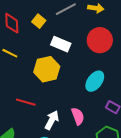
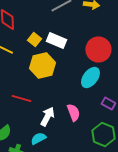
yellow square: (39, 21) -> (34, 40), moved
red circle: (100, 40) -> (98, 50), moved

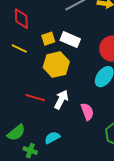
yellow square: (34, 40) -> (48, 39), turned 32
white arrow: (47, 116) -> (61, 100), moved

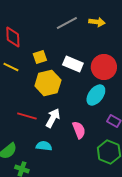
white rectangle: (70, 40) -> (73, 64), moved
cyan semicircle: (52, 138) -> (44, 146), moved, turned 35

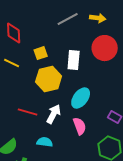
white rectangle: (73, 64) -> (74, 60), turned 72
red circle: (104, 67) -> (105, 48), moved
cyan ellipse: (96, 95) -> (81, 98), moved

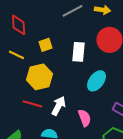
yellow hexagon: (49, 79) -> (40, 77), moved
cyan ellipse: (81, 98) -> (96, 81), moved

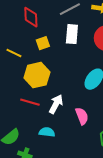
red diamond: (18, 25) -> (31, 17), moved
white rectangle: (78, 52) -> (72, 34), moved

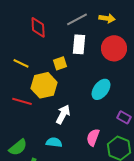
yellow square: (43, 43) -> (60, 63), moved
red line: (30, 102) -> (22, 101), moved
pink semicircle: (82, 116) -> (93, 137), moved, turned -138

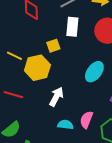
yellow line: (21, 63) -> (14, 56), moved
red line: (22, 101) -> (13, 95), moved
cyan semicircle: (54, 142) -> (65, 125), moved

